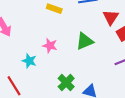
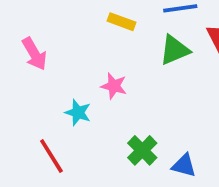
green triangle: (85, 41) -> (174, 50), moved

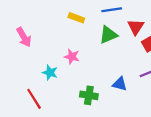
green cross: (142, 150) -> (89, 95), turned -36
blue triangle: (184, 166) -> (120, 84), moved

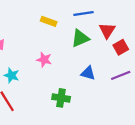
cyan star: (50, 73) -> (12, 75), moved
blue triangle: (120, 84) -> (88, 73), moved

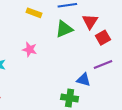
blue triangle: (88, 73) -> (84, 80), moved
green cross: (61, 98) -> (70, 98), moved

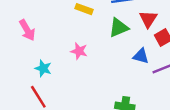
blue triangle: (84, 80) -> (141, 56), moved

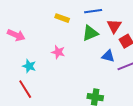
pink arrow: (27, 30) -> (16, 35), turned -36

